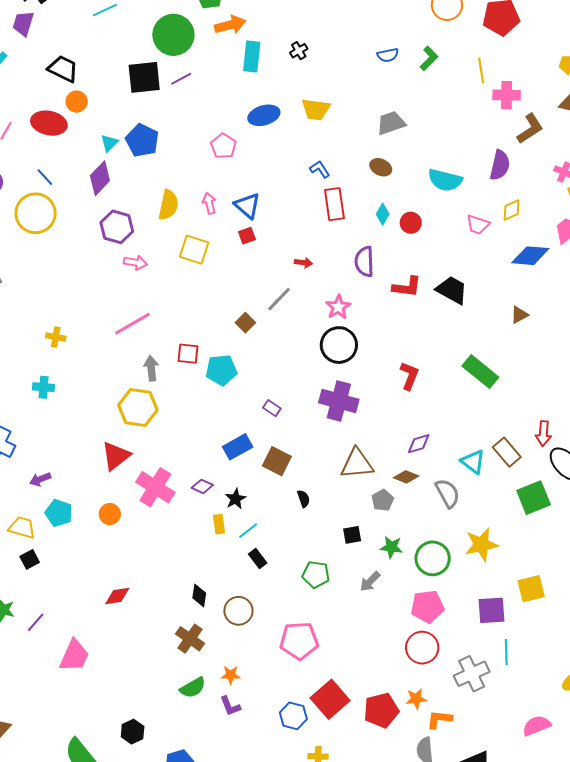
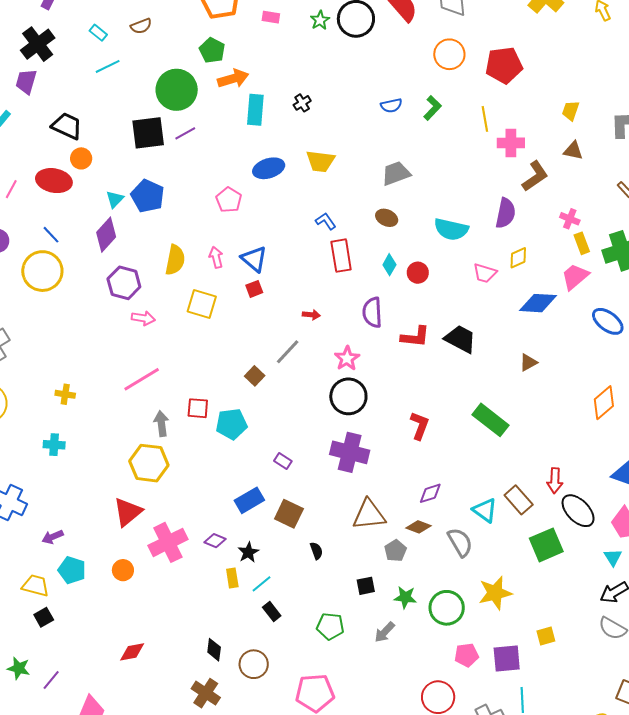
pink cross: (155, 487) -> (168, 542), turned 33
yellow square: (531, 589) -> (546, 636), size x0.7
pink pentagon: (427, 607) -> (466, 655), moved, size x0.7

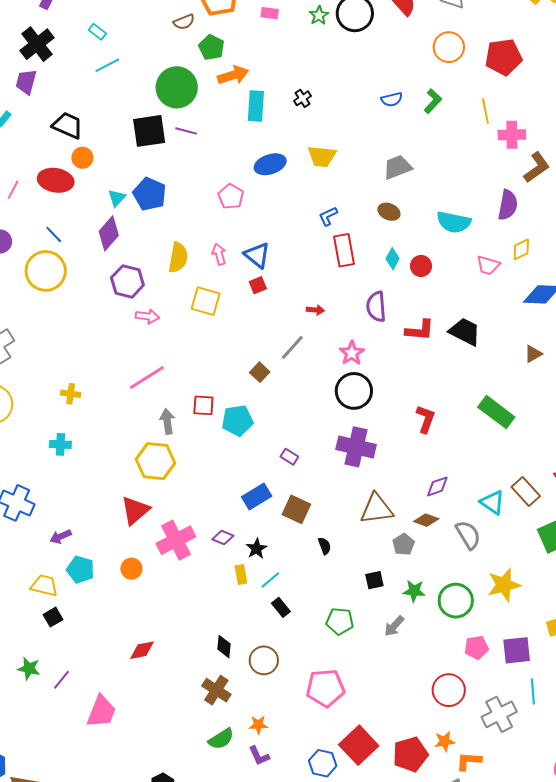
brown semicircle: (141, 26) -> (184, 22), moved
purple line: (185, 133) -> (186, 131), turned 45
blue L-shape: (326, 221) -> (328, 216), turned -80

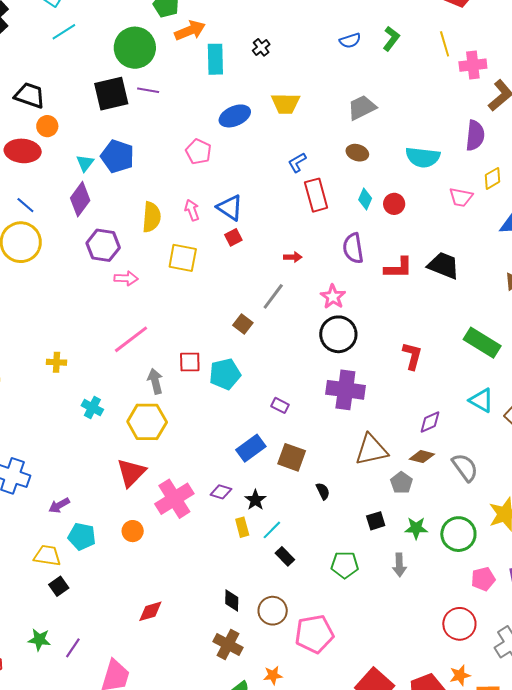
cyan cross: (60, 444) -> (92, 408), moved, turned 30
cyan triangle: (492, 502) -> (481, 400), moved
gray arrow: (394, 626) -> (399, 565), turned -40
pink pentagon: (325, 688) -> (314, 634), moved

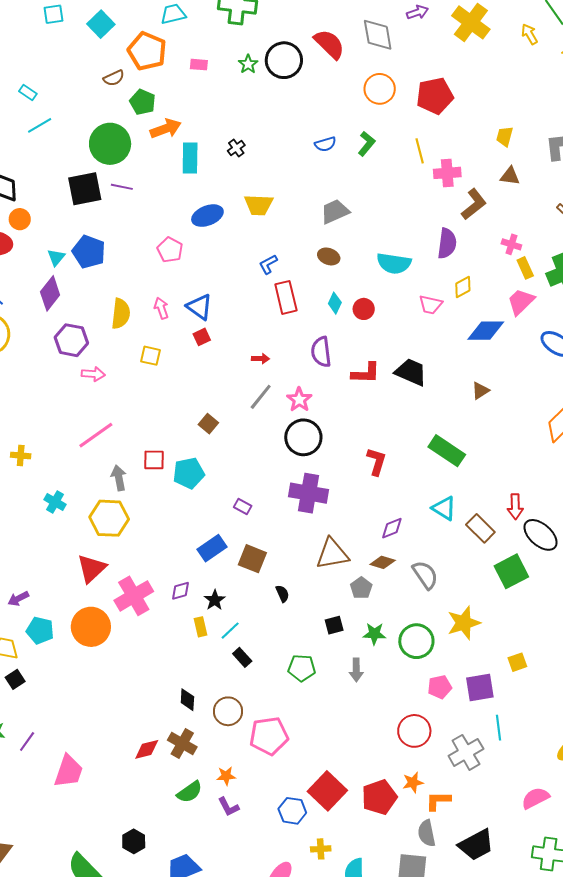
yellow square: (183, 258) -> (151, 356), size x0.7
gray line: (273, 296) -> (261, 397), moved
purple diamond: (221, 492) -> (180, 591), turned -35
orange circle: (133, 531) -> (91, 627), size x1.8
red diamond: (150, 611) -> (147, 749), moved

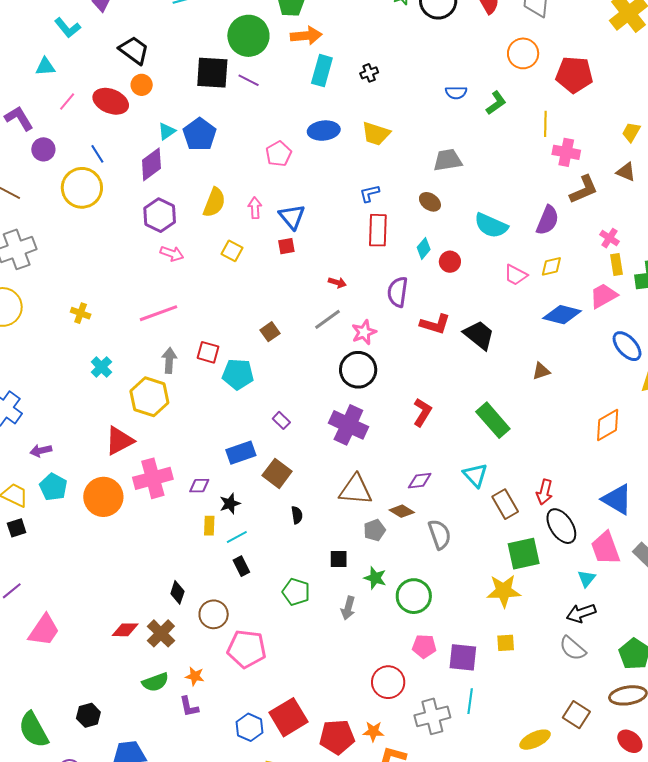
yellow star: (464, 623) -> (504, 591), moved

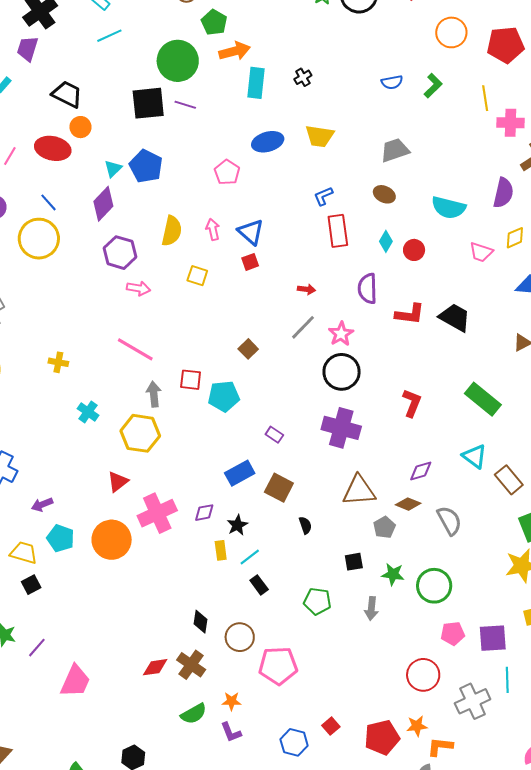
pink line: (158, 313) -> (135, 349), turned 60
red triangle: (119, 441) -> (118, 482), size x0.7
red square: (289, 717) -> (331, 726), size x0.5

